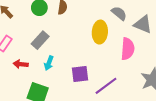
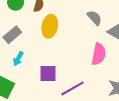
yellow ellipse: (100, 32) -> (50, 26), moved

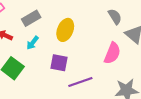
yellow ellipse: (50, 26) -> (65, 30), moved

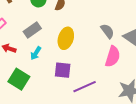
gray semicircle: (115, 17) -> (107, 31), moved

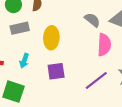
gray rectangle: (32, 30) -> (20, 28), moved, turned 36
purple line: (85, 87) -> (96, 80), moved

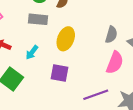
gray semicircle: (92, 20) -> (111, 35), turned 49

